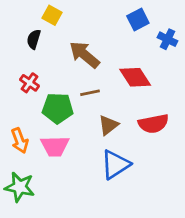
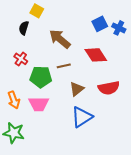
blue square: (138, 19) -> (100, 24), moved

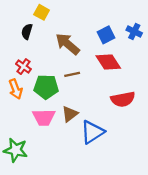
blue square: (100, 24) -> (106, 35), moved
brown triangle: (77, 89) -> (70, 114), moved
orange arrow: (14, 100) -> (16, 89), moved

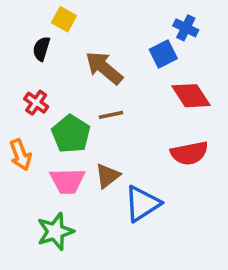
blue cross: (134, 31) -> (186, 28), moved
red diamond: (108, 62) -> (191, 96), moved
green pentagon: (46, 87) -> (71, 134), turned 30
orange arrow: (16, 89) -> (21, 155), moved
green star: (16, 150) -> (55, 231), moved, turned -30

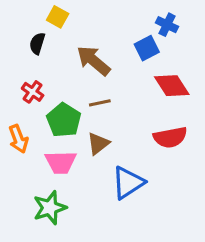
brown triangle: (108, 176) -> (98, 144), moved

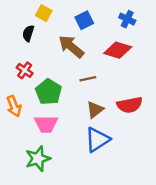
blue square: (147, 48) -> (84, 20), moved
red diamond: (172, 86) -> (118, 50), moved, turned -40
brown line: (100, 103) -> (88, 79), moved
brown triangle: (98, 144) -> (95, 110), moved

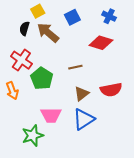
yellow square: (44, 13) -> (38, 11), turned 32
brown arrow: (71, 46) -> (48, 33), moved
red cross: (25, 70) -> (21, 60), size x1.5
pink trapezoid: (46, 124) -> (51, 115), moved

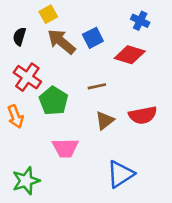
blue square: (72, 17) -> (93, 38), moved
black semicircle: (24, 28) -> (19, 36), moved
blue triangle: (84, 119) -> (120, 174), moved
green star: (33, 135) -> (26, 181), moved

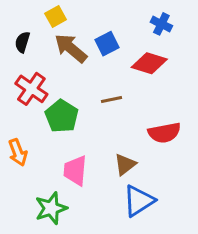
orange arrow: (16, 116) -> (18, 152), moved
brown triangle: (105, 120) -> (125, 164), moved
pink trapezoid: (65, 148) -> (75, 170), turned 96
green star: (26, 181) -> (51, 208), moved

